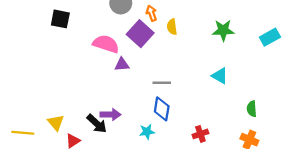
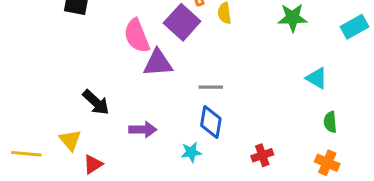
pink semicircle: (106, 44) -> (137, 36), turned -130
purple triangle: (122, 64) -> (158, 63), size x1.5
cyan triangle: (220, 76) -> (317, 78), moved
black arrow: (97, 124) -> (96, 102), moved

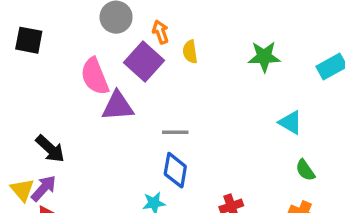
green semicircle: (330, 122) -> (305, 170), turned -30
purple arrow: (143, 130) -> (44, 188), moved, turned -48

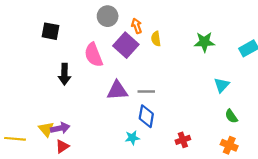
purple triangle: (118, 106) -> (117, 90), moved
cyan triangle: (290, 122) -> (222, 85), turned 42
black arrow: (50, 149) -> (64, 74), moved, turned 48
purple arrow: (44, 188) -> (60, 128), turned 36

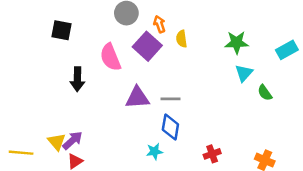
cyan triangle: (222, 85) -> (244, 73), moved
green semicircle: (231, 116) -> (265, 93), moved
purple arrow: (60, 128) -> (73, 140), turned -30

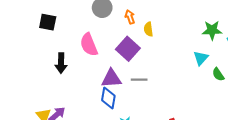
green star: (237, 42) -> (212, 30), moved
purple square: (147, 46) -> (128, 49), moved
blue diamond: (170, 127) -> (108, 98), moved

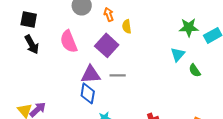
black arrow: (61, 63) -> (32, 44), moved, turned -30

